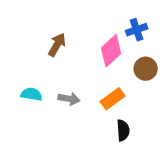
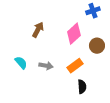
blue cross: (137, 30) -> (93, 11), moved
cyan semicircle: (31, 94) -> (21, 63), turned 40

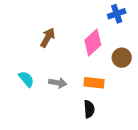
orange rectangle: (75, 66) -> (94, 83), turned 42
black semicircle: (82, 87) -> (89, 109), moved

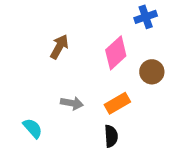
cyan semicircle: (26, 79) -> (33, 128), moved
orange rectangle: (94, 83) -> (117, 103), turned -36

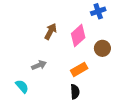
brown arrow: (59, 47) -> (51, 31), moved
gray arrow: (72, 103) -> (39, 65), moved, turned -32

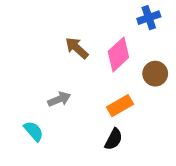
brown arrow: (51, 31) -> (77, 48), turned -77
black semicircle: (75, 92) -> (114, 139), turned 32

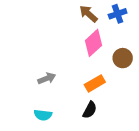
brown arrow: (77, 48) -> (88, 14), moved
cyan semicircle: (34, 131) -> (43, 115), moved, turned 138

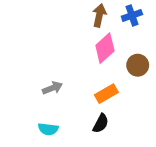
brown arrow: (88, 14) -> (99, 15), turned 60

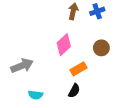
pink diamond: (105, 48) -> (64, 45), moved
gray arrow: (52, 88) -> (22, 66), moved, size x1.5

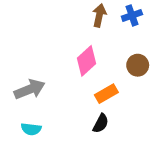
cyan semicircle: (36, 95) -> (31, 129), moved

